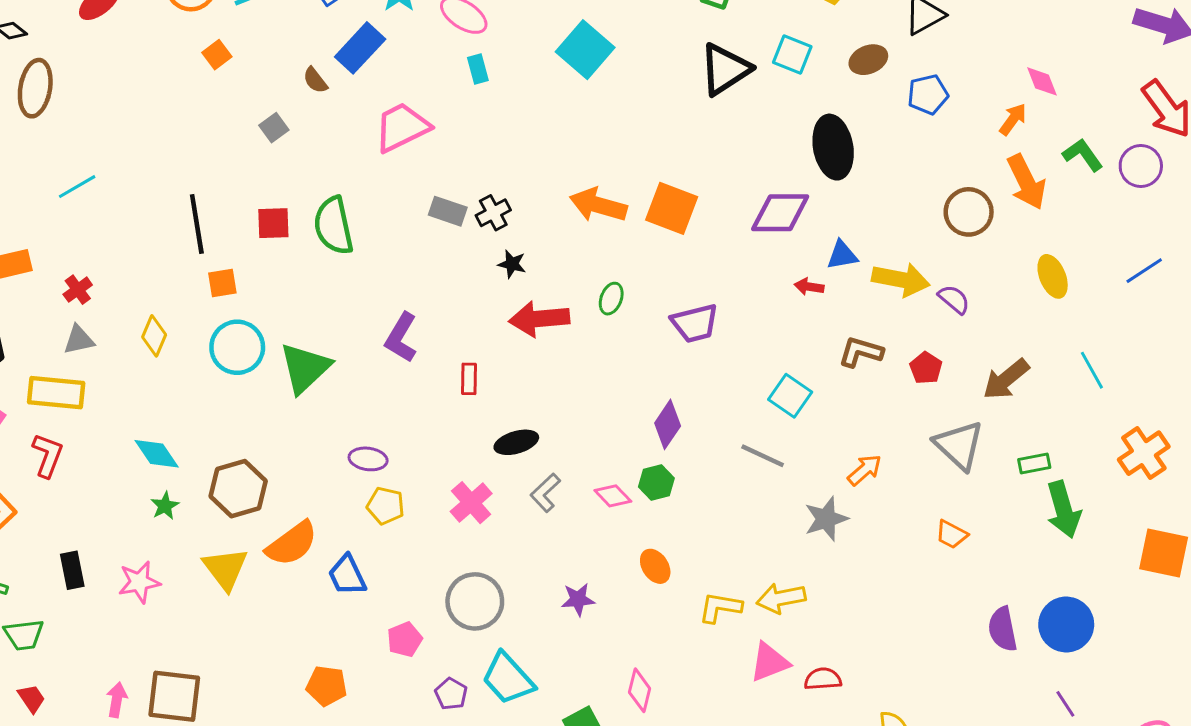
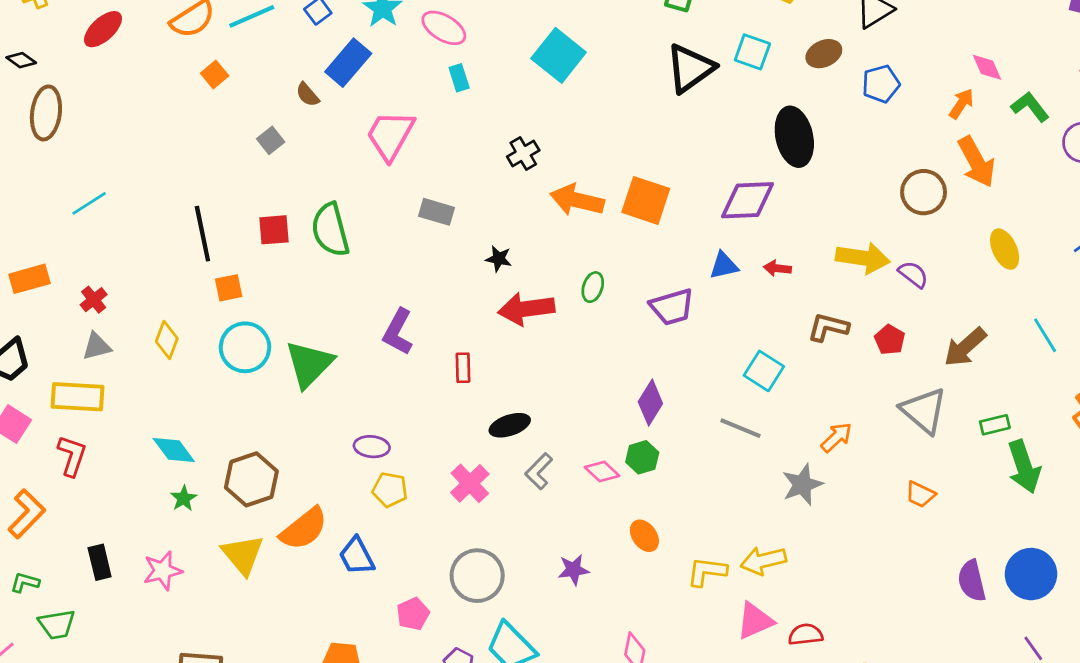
pink trapezoid: (402, 127) -> (390, 135), turned -32
green L-shape: (1083, 155) -> (1030, 107), moved
black cross: (493, 213) -> (523, 153), moved
blue triangle: (842, 255) -> (724, 266), moved

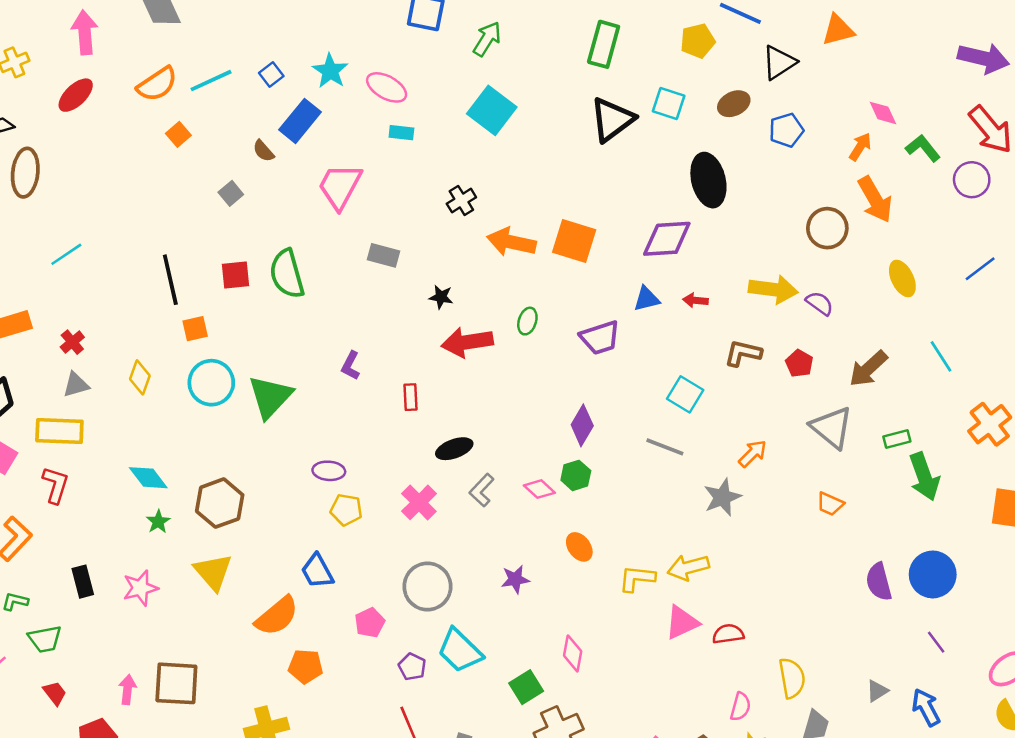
cyan rectangle: (459, 78) -> (401, 133), turned -65
purple L-shape: (398, 332) -> (351, 366), size x0.7
orange semicircle: (304, 529) -> (277, 616), moved

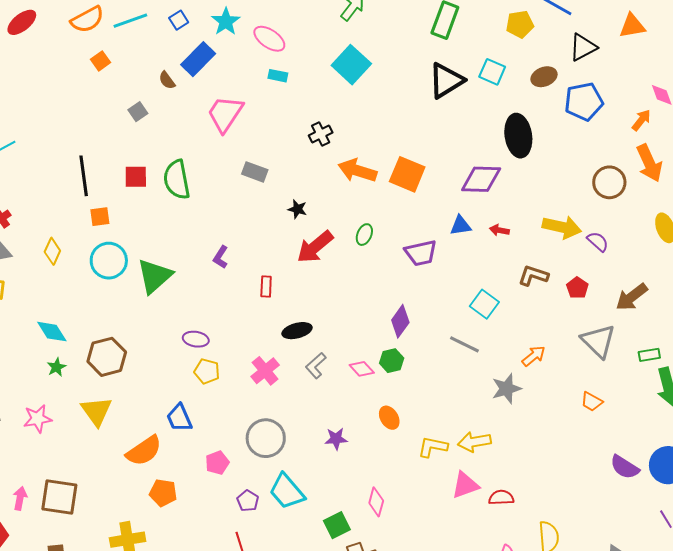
blue pentagon: (786, 130) -> (584, 102), size x1.4
red arrow: (467, 342) -> (315, 247), turned -36
purple semicircle: (879, 582) -> (625, 467), turned -48

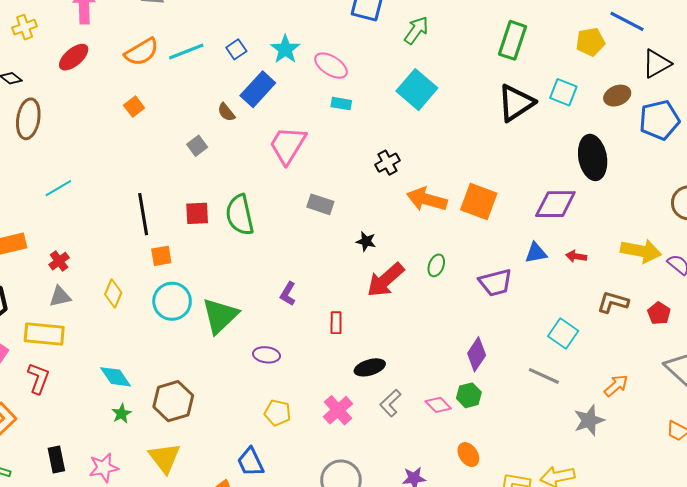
orange square: (101, 61) -> (134, 107), moved
purple ellipse: (196, 339) -> (267, 355), moved

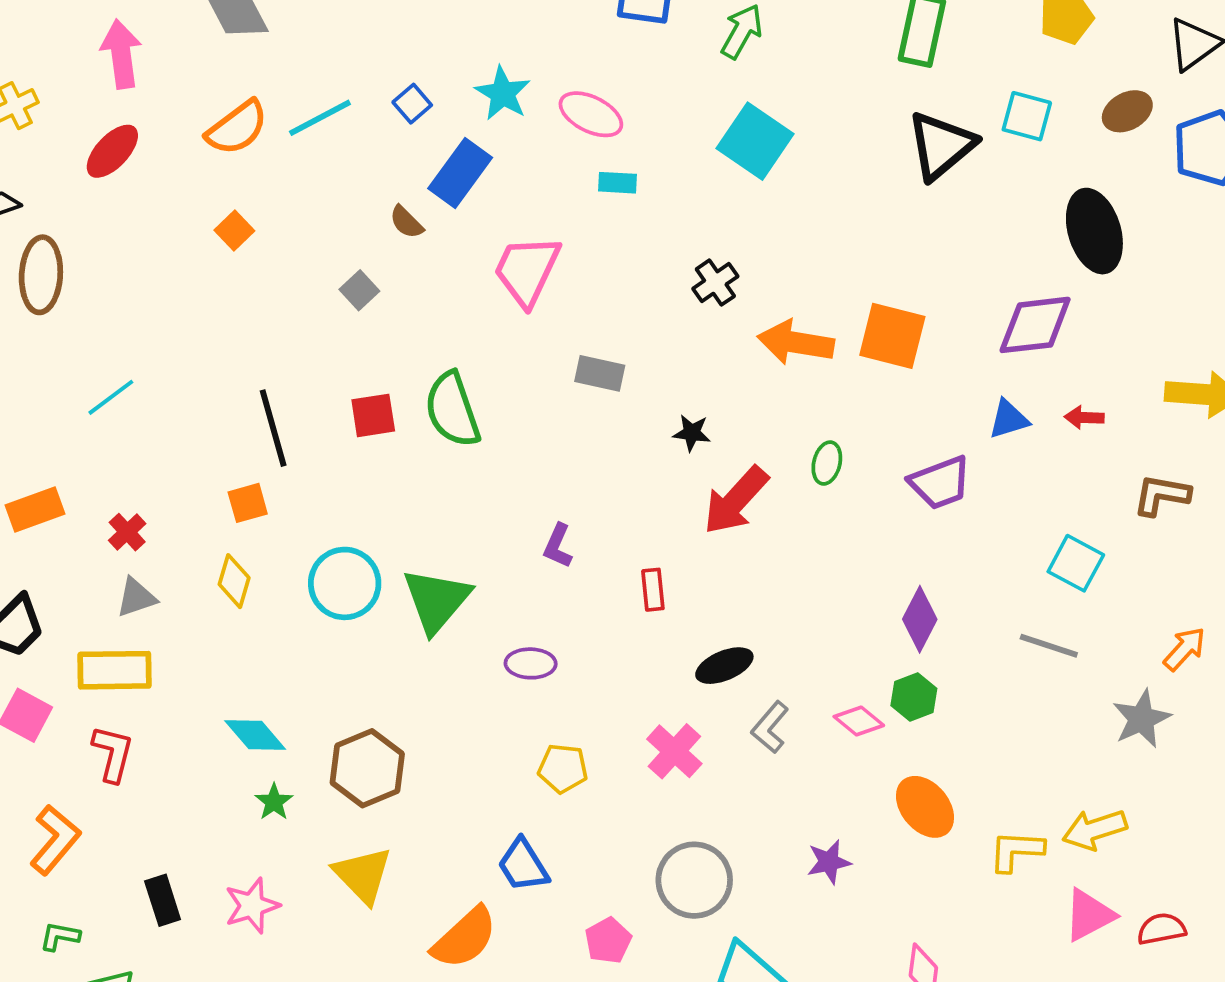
orange square: (161, 256) -> (248, 503), moved
orange ellipse: (468, 455) -> (925, 807), size x1.4

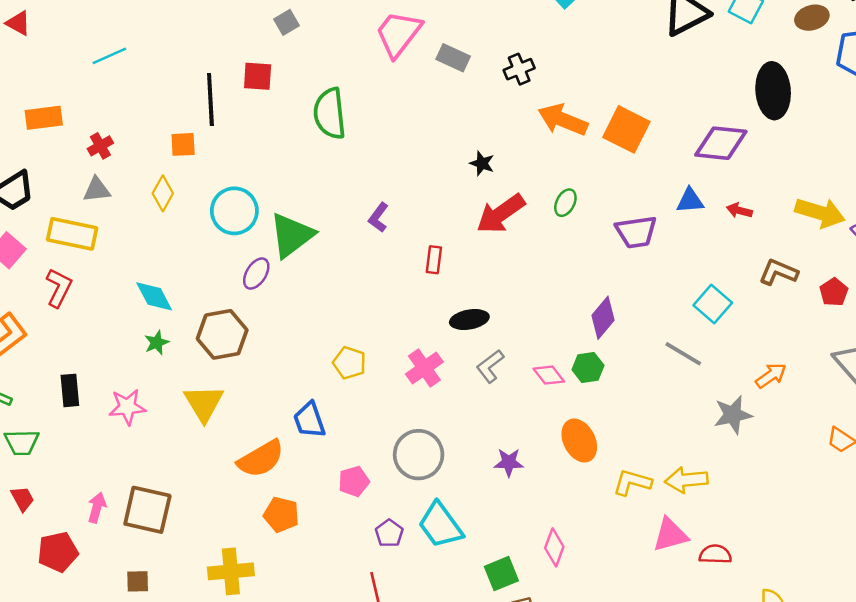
gray rectangle: (600, 373) -> (453, 58), moved
red square: (373, 415) -> (258, 76), moved
purple ellipse: (531, 663) -> (256, 274), moved, turned -72

